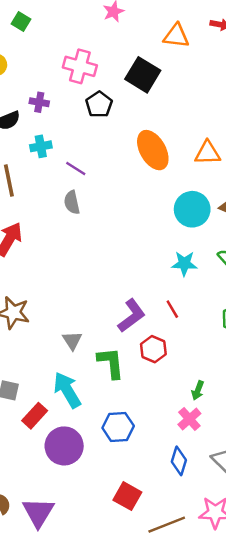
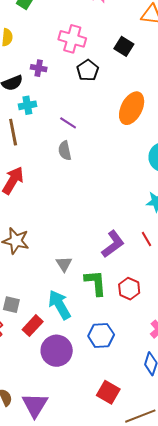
black square: (143, 75) -> (124, 46), size x0.7
cyan cross: (41, 146) -> (27, 105), moved
orange ellipse: (153, 150) -> (132, 108), turned 56
red hexagon: (153, 349) -> (129, 289), moved

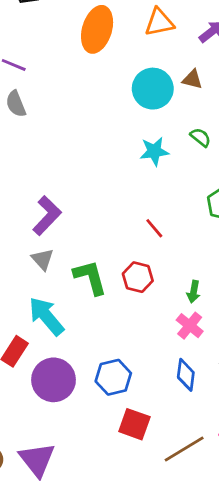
red line: (146, 239) -> (154, 228), moved
purple L-shape: (113, 244) -> (47, 216), moved
blue hexagon: (101, 335) -> (113, 377), moved

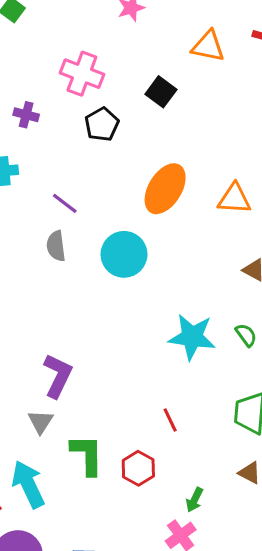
cyan circle: (153, 89) -> (124, 254), moved
cyan star: (154, 151) -> (192, 337), size x1.4
purple L-shape: (47, 216) -> (58, 376), turned -33

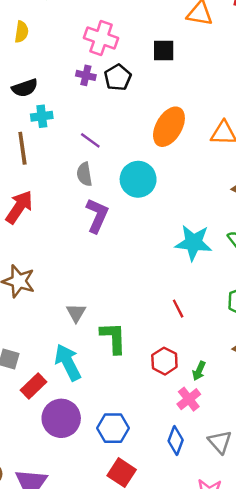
black square: (161, 92) -> (164, 50), turned -35
purple cross: (26, 115) -> (86, 75), moved
purple L-shape: (58, 376) -> (97, 216), moved
red hexagon: (138, 468) -> (164, 361), moved

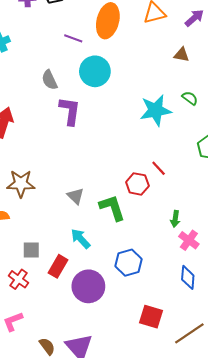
purple line: (90, 140) -> (73, 38), moved
red hexagon: (164, 361) -> (137, 184), moved
cyan arrow: (68, 362) -> (81, 239), size x0.7
green arrow: (199, 371) -> (175, 219), moved
blue hexagon: (113, 428) -> (128, 263), moved

